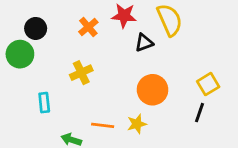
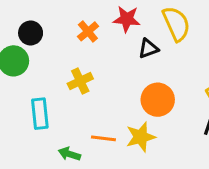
cyan rectangle: (44, 103) -> (40, 114), size x1.4
yellow star: (137, 124) -> (141, 137), size x1.4

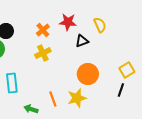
yellow semicircle: (176, 24) -> (100, 25), size x0.7
yellow cross: (80, 81) -> (43, 53), moved
orange line: (103, 138) -> (53, 99), turned 63

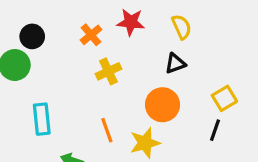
black triangle: (82, 41) -> (175, 63), moved
yellow cross: (43, 53) -> (108, 71), moved
orange line: (53, 99) -> (107, 130), moved

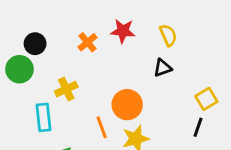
yellow cross: (108, 71) -> (66, 89), moved
orange circle: (162, 105) -> (127, 105), moved

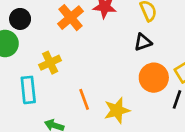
orange cross: (87, 42) -> (71, 18), size x1.4
orange circle: (127, 105) -> (154, 78), moved

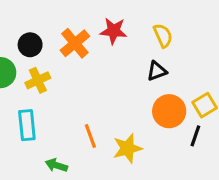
black circle: (20, 19) -> (30, 45), moved
yellow cross: (50, 63) -> (38, 80), moved

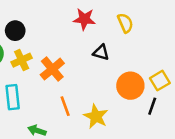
orange cross: (75, 43) -> (52, 69), moved
black triangle: (157, 71) -> (101, 52), moved, turned 36
yellow star: (127, 148) -> (96, 116), turned -30

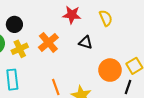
orange cross: (52, 69) -> (48, 42), moved

